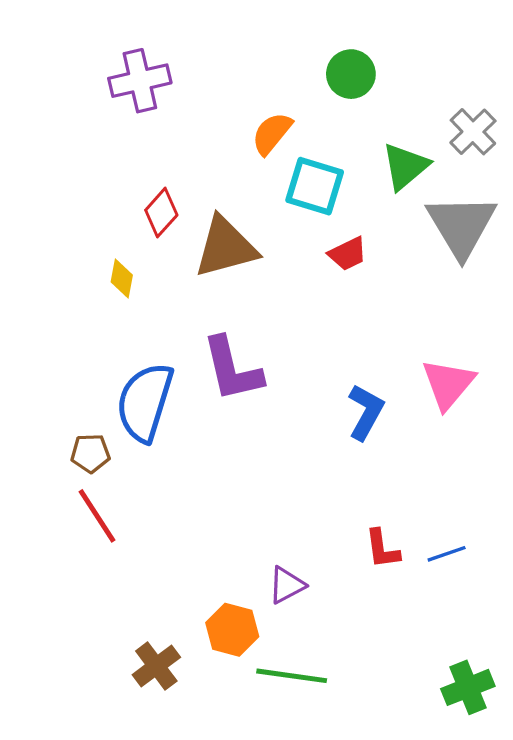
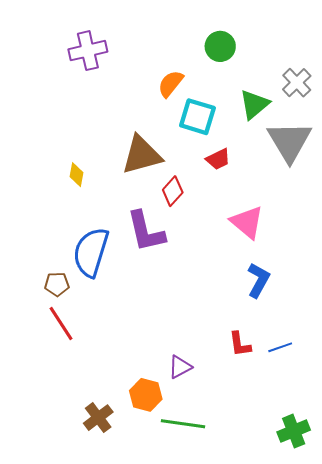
red diamond: (161, 213) -> (173, 191), moved
pink triangle: (448, 384) -> (247, 222), moved, turned -30
blue L-shape: (366, 412) -> (258, 280), moved

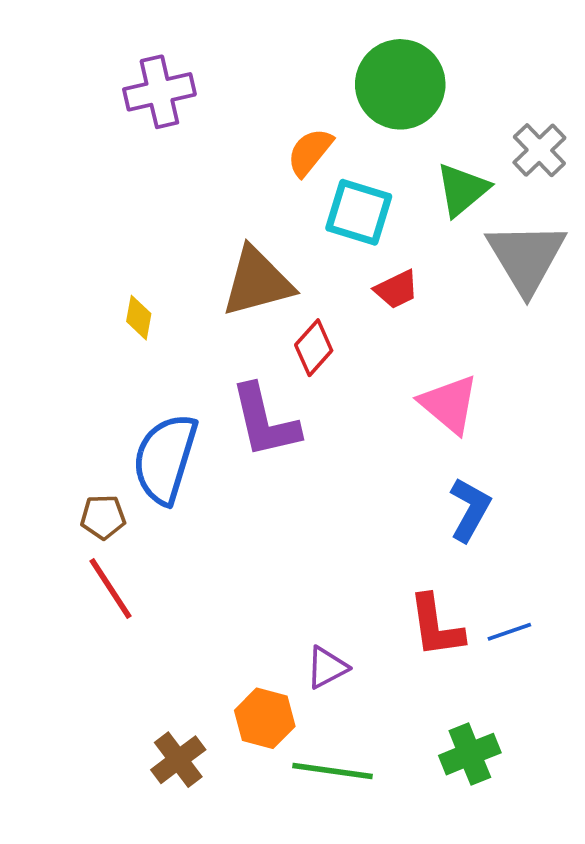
green circle: (220, 46) -> (400, 84), size x1.6
red L-shape: (240, 344) -> (436, 626), size x1.4
green cross: (294, 431) -> (470, 754), moved

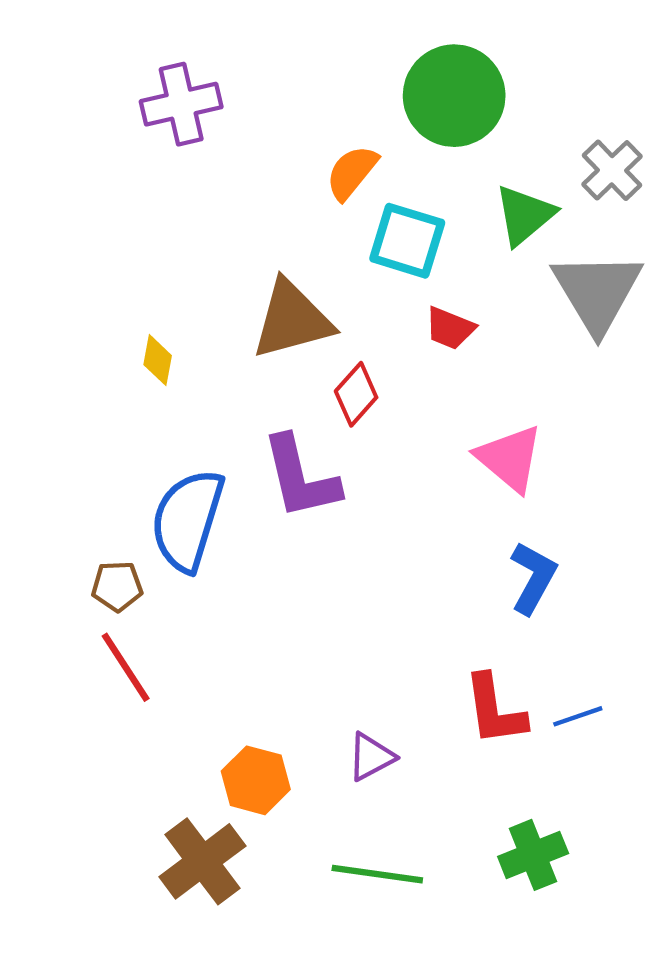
red trapezoid: (396, 289) -> (450, 328), turned 48
orange hexagon: (265, 718) -> (256, 780), moved
brown cross: (178, 760) -> (202, 861), size x1.4

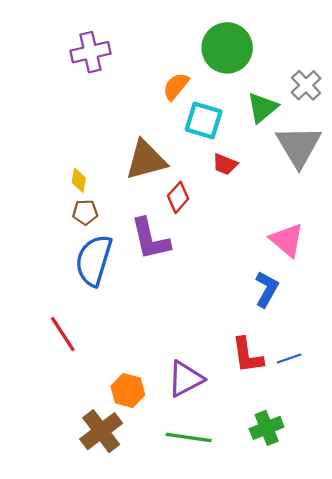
pink triangle: (510, 458) -> (287, 240), moved
brown pentagon: (117, 586) -> (85, 212), moved
purple triangle: (371, 757) -> (185, 379), size x1.5

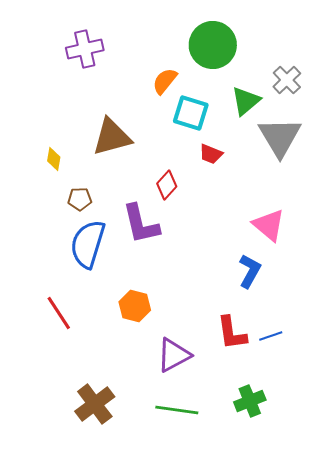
brown triangle: (146, 160) -> (112, 137), moved
yellow diamond: (79, 180) -> (54, 159), moved
orange hexagon: (128, 391) -> (135, 306), moved

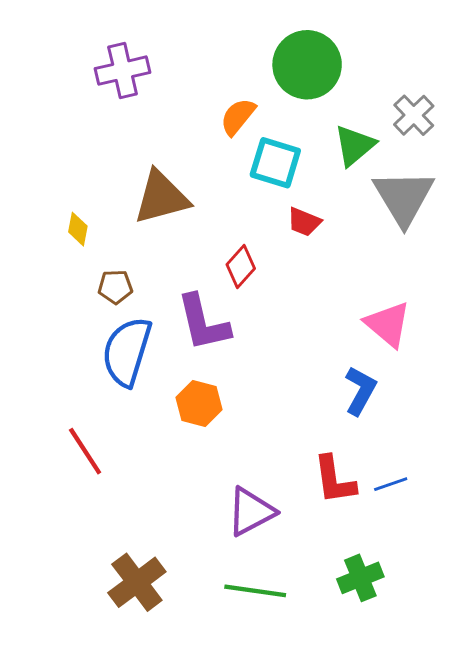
orange hexagon: (135, 306) -> (199, 404), moved

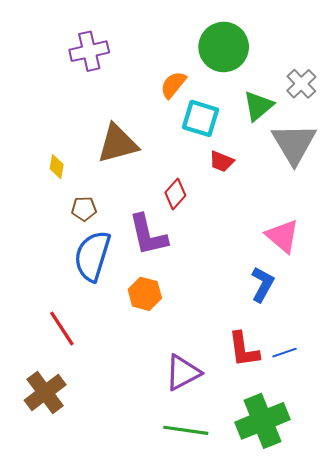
green cross: (360, 578) -> (263, 421), size x1.6
brown cross: (137, 582) -> (45, 393), moved

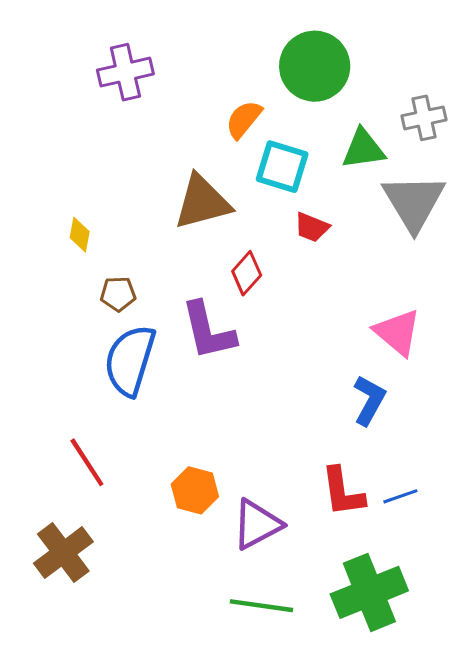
gray cross: (301, 84) -> (424, 118), turned 32
green triangle: (258, 106) -> (363, 149), turned 32
brown triangle: (118, 144) -> (202, 202), moved
orange hexagon: (145, 294) -> (195, 490), moved

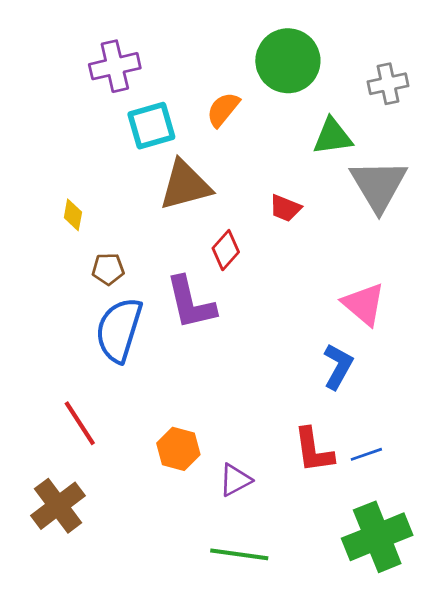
gray cross: (424, 118) -> (388, 84), moved
cyan square: (282, 167) -> (151, 126), moved, turned -33
purple triangle: (257, 524) -> (235, 480), size x0.7
green cross: (369, 592) -> (377, 537), moved

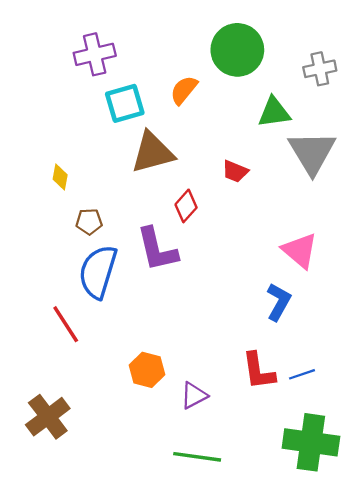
red line: (80, 423) -> (66, 324), moved
green cross: (377, 537) -> (311, 442), turned 30

